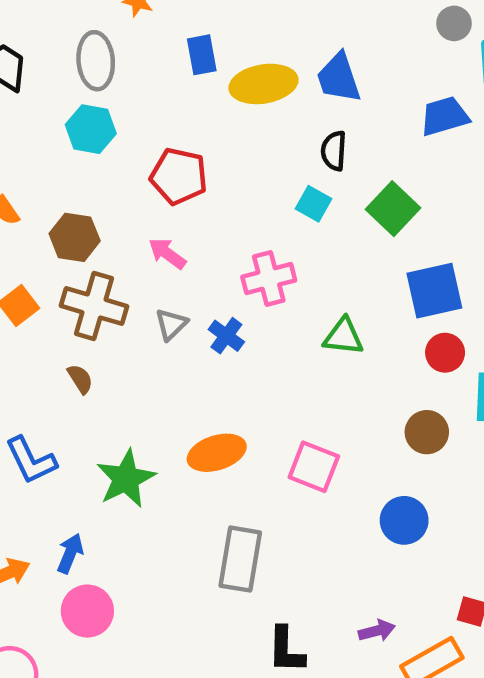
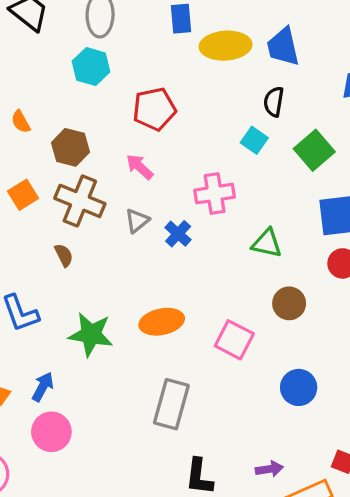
red pentagon: (179, 176) -> (154, 109), turned -30
brown circle: (427, 432) -> (289, 303), moved
green star: (126, 479) -> (91, 334), turned 30

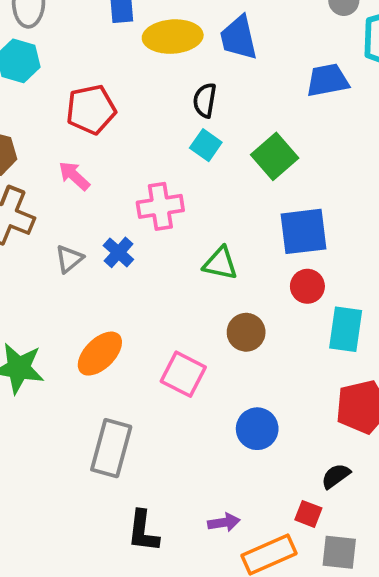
black semicircle: (274, 102) -> (205, 100), moved
gray triangle: (137, 221) -> (69, 259), moved
orange ellipse: (162, 322) -> (100, 354), turned -33

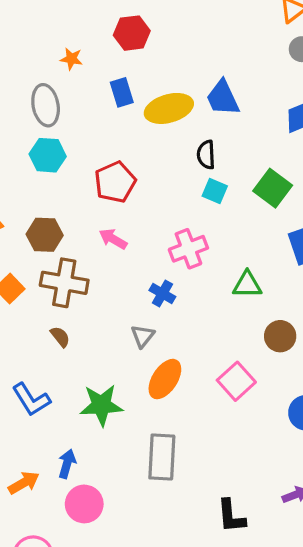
gray triangle: (69, 259) -> (143, 336), moved
pink square: (183, 374) -> (236, 381), turned 33
gray rectangle: (111, 448) -> (162, 457), moved

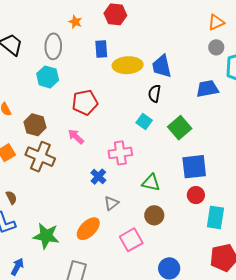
black semicircle: (206, 155) -> (154, 94), moved
gray triangle: (143, 336) -> (111, 203), moved
brown circle: (280, 336) -> (154, 215), moved
brown semicircle: (60, 337) -> (11, 198), moved

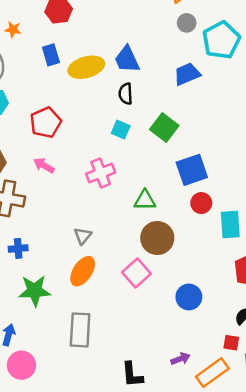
blue cross: (98, 177) -> (18, 248), moved, turned -35
gray triangle: (111, 203) -> (83, 236), moved
brown circle: (154, 215) -> (157, 238), size x1.4

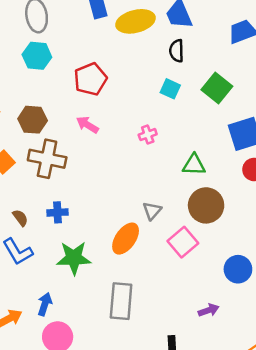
pink cross: (101, 173) -> (148, 135), size x0.6
gray triangle: (83, 236) -> (152, 211), moved
purple arrow: (181, 359) -> (209, 310), moved

